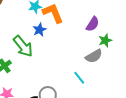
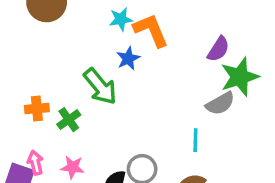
green star: (105, 40) -> (240, 77), size x1.6
cyan line: (79, 78) -> (195, 140), turned 40

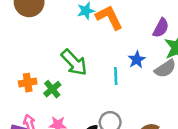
blue star: (128, 58) -> (137, 60), moved
cyan line: (195, 140) -> (116, 76), moved

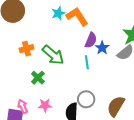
purple semicircle: (161, 28) -> (91, 40), moved
orange cross: (28, 83) -> (27, 49), moved

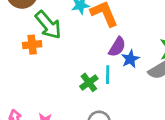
green arrow: (53, 55) -> (48, 25), moved
green cross: (38, 78) -> (89, 82), moved

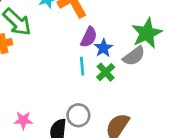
green cross: (89, 82) -> (106, 72), moved

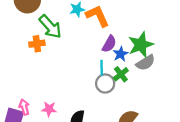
green star: (147, 33) -> (141, 45), moved
gray circle: (78, 115) -> (105, 84), moved

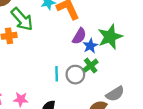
gray semicircle: (146, 63) -> (115, 94), moved
cyan line: (102, 68) -> (57, 74), moved

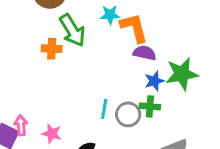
purple semicircle: (79, 36) -> (144, 53), moved, turned -119
green cross: (91, 66) -> (150, 106), turned 32

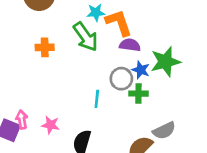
green arrow: (72, 30) -> (86, 37), moved
blue star: (154, 81) -> (141, 70), turned -30
gray circle: (128, 114) -> (121, 79), moved

